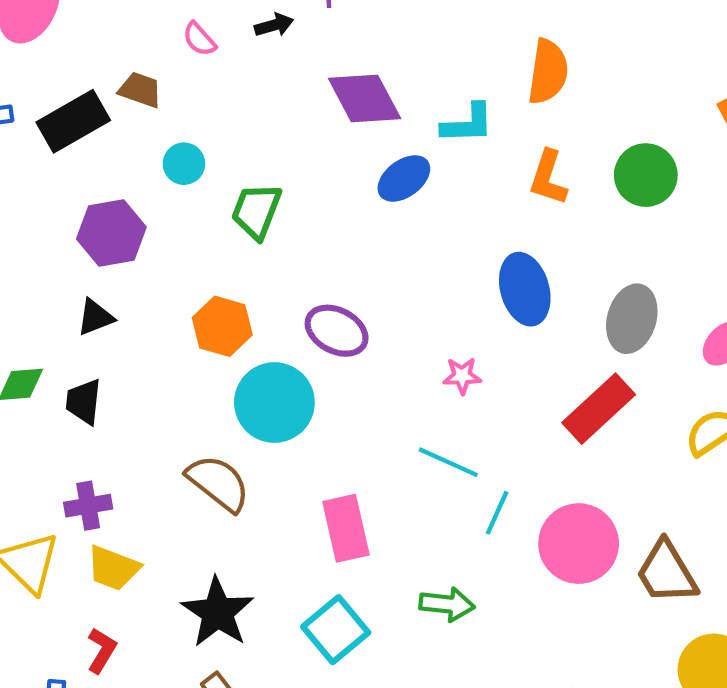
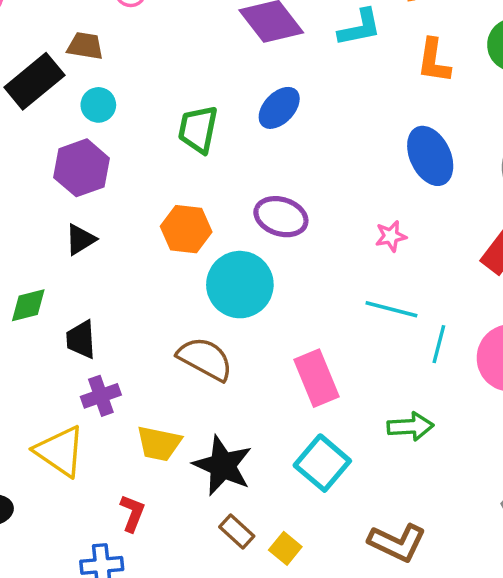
cyan circle: (184, 164) -> (98, 105), moved
blue ellipse: (404, 178) -> (279, 108), moved
black trapezoid: (84, 402) -> (81, 339), moved
yellow trapezoid: (113, 568) -> (159, 444), moved

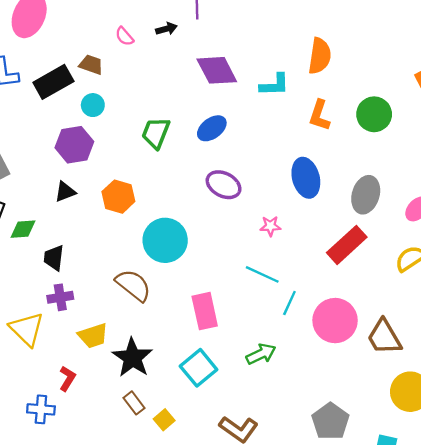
purple ellipse: (281, 217) -> (224, 185), moved
orange hexagon: (186, 229) -> (118, 197), moved
green arrow: (410, 426) -> (261, 354), turned -32
yellow trapezoid: (159, 444) -> (93, 336), turned -40

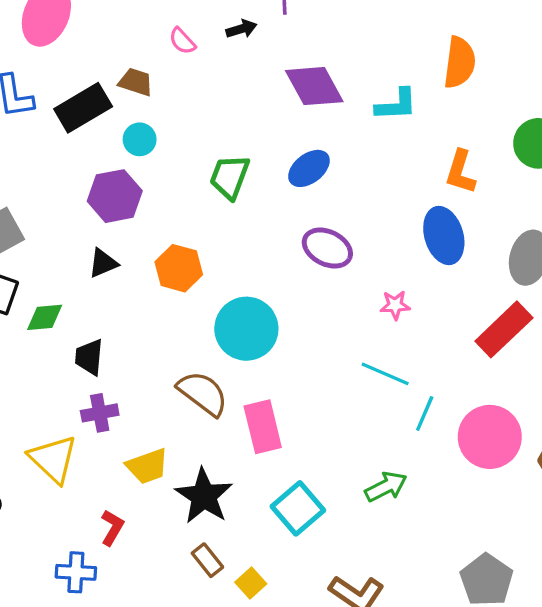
orange L-shape: (319, 115) -> (460, 172), moved
pink rectangle: (205, 311) -> (263, 427), moved

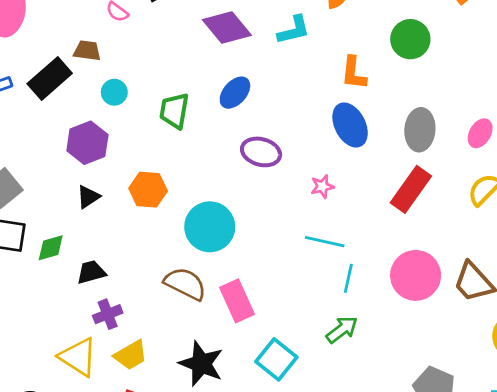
cyan circle: (140, 139) -> (114, 92), moved
black trapezoid: (89, 357) -> (91, 272), turned 80
cyan line: (425, 414) -> (348, 278), moved
yellow trapezoid: (147, 466) -> (131, 355), moved

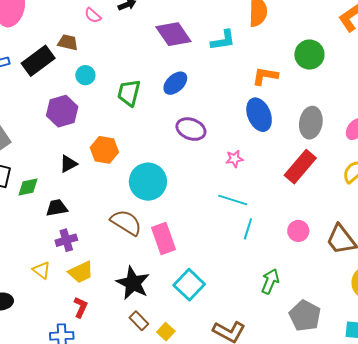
orange L-shape: (354, 73) -> (265, 76), turned 88
black triangle: (88, 197) -> (68, 164), moved
pink circle: (416, 275) -> (298, 231), size x0.6
green arrow: (342, 330) -> (270, 281), moved, turned -35
yellow triangle: (78, 357) -> (42, 270), size x0.6

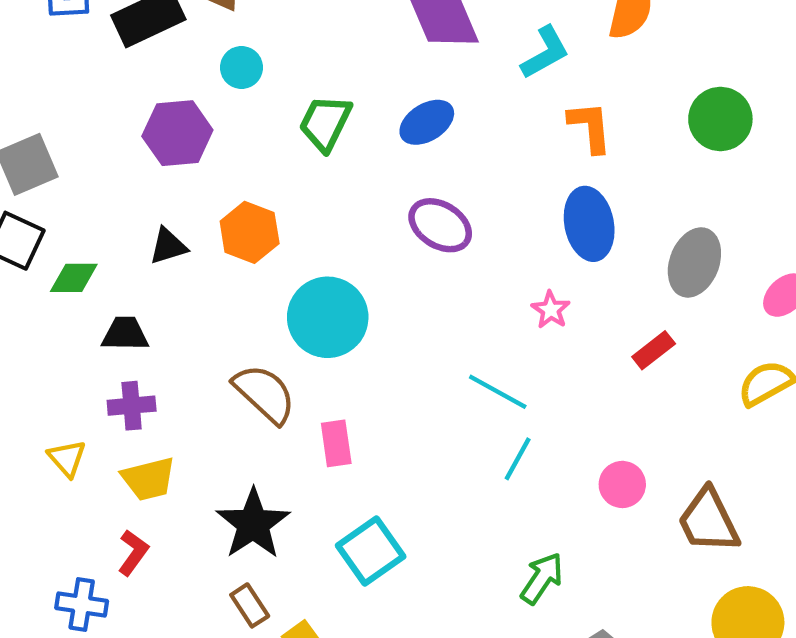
cyan L-shape: (223, 40) -> (545, 53), turned -32
orange L-shape: (265, 76) -> (590, 127), moved, turned 64
pink star: (234, 159) -> (551, 310), moved, turned 30
red rectangle: (300, 167) -> (654, 350), size x0.6
pink rectangle: (163, 239) -> (336, 443), size x0.7

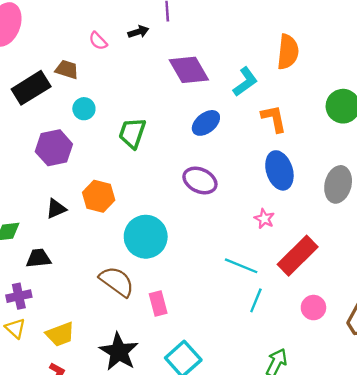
blue ellipse: (427, 122) -> (206, 123), moved
red rectangle: (654, 350) -> (298, 256), moved, size x1.8
purple cross: (132, 406) -> (19, 296), moved

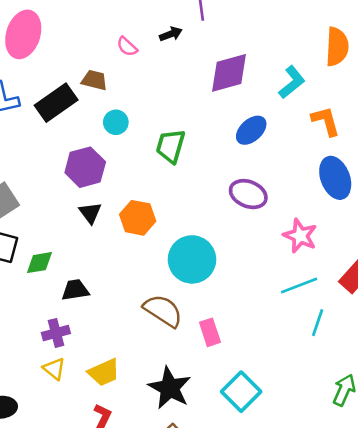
purple diamond: (189, 70) -> (229, 73), turned -72
black triangle: (56, 209) -> (90, 213), moved, turned -40
pink star: (264, 219) -> (300, 236), moved, size x1.5
cyan line: (241, 266) -> (299, 285), turned -40

